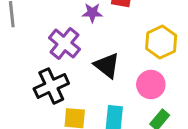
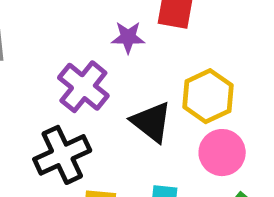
yellow hexagon: (161, 42) -> (208, 96), moved

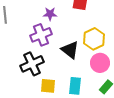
purple star: (128, 37) -> (50, 14), moved
purple cross: (83, 87) -> (41, 35), turned 30

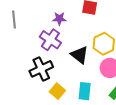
purple cross: (41, 35) -> (50, 40), turned -35
yellow square: (48, 86) -> (57, 91), turned 35

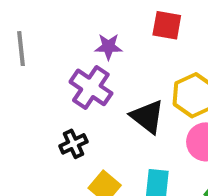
black cross: (41, 69) -> (73, 144), size x0.6

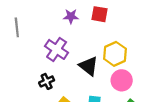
purple star: (108, 47) -> (71, 16), moved

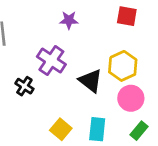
red square: (100, 14) -> (127, 16), moved
black cross: (47, 81) -> (24, 86), moved, turned -32

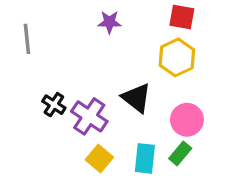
purple cross: (51, 61) -> (89, 116), moved
yellow hexagon: (123, 66) -> (177, 57), moved
green rectangle: (139, 131) -> (180, 153), moved

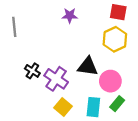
black triangle: (136, 98) -> (88, 66), turned -30
pink circle: (187, 120) -> (110, 81), moved

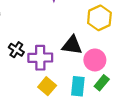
purple cross: (56, 79) -> (40, 58), turned -35

